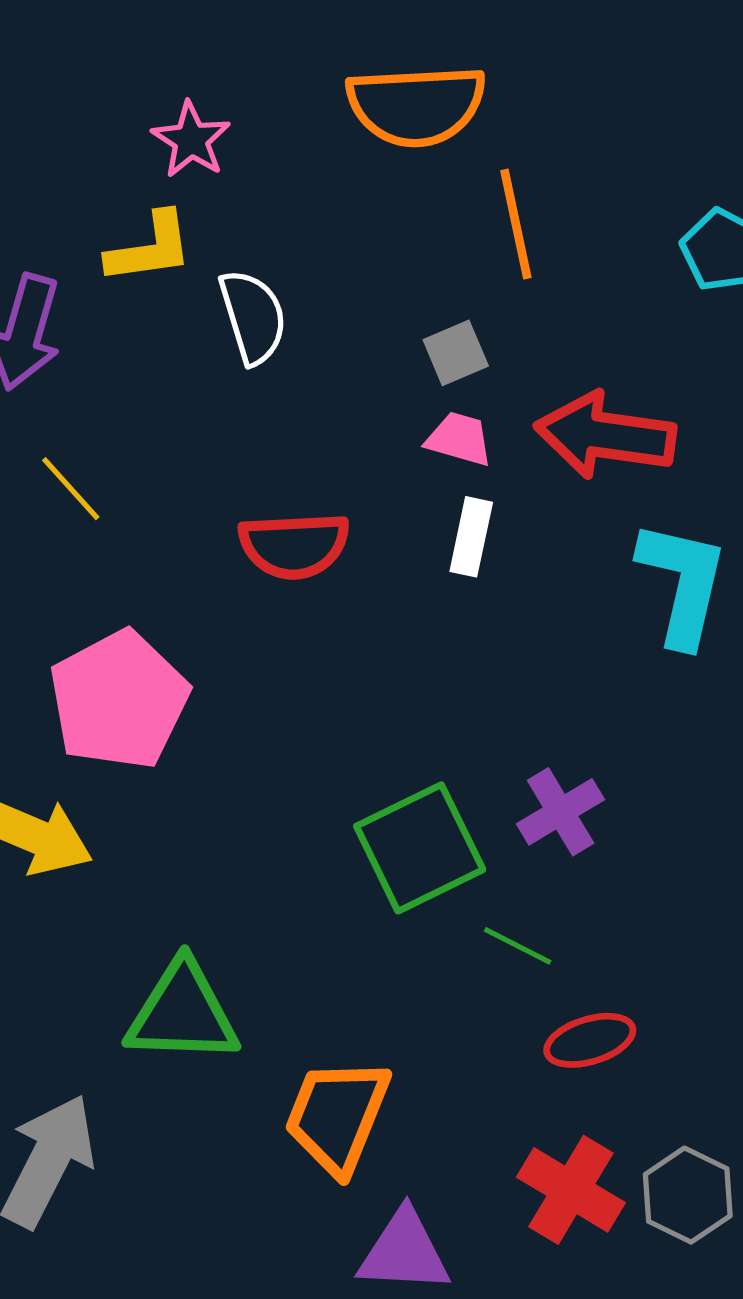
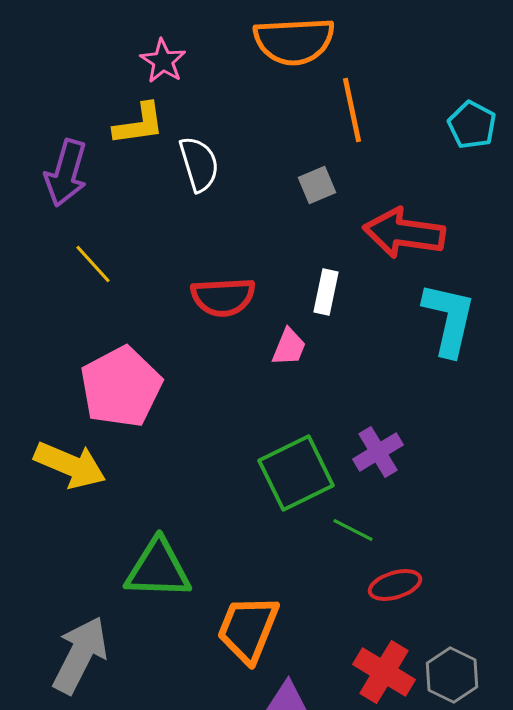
pink trapezoid: (459, 439) -> (289, 347), moved, turned 96

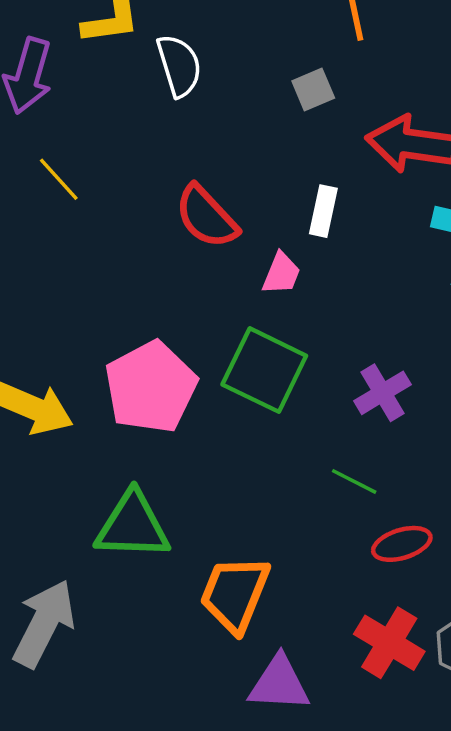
red semicircle: (223, 297) -> (206, 217), turned 50
pink pentagon: (121, 387) -> (151, 387), moved
green square: (296, 473) -> (264, 370), moved, turned -38

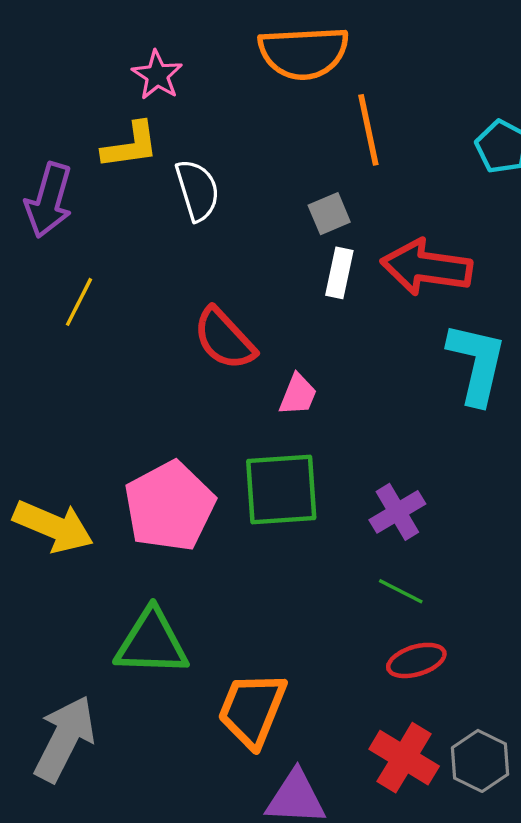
yellow line: (59, 179) -> (79, 302), turned 69
white rectangle: (323, 211) -> (339, 273), moved
green square: (264, 370) -> (281, 490), turned -30
green line: (354, 481) -> (401, 591), moved

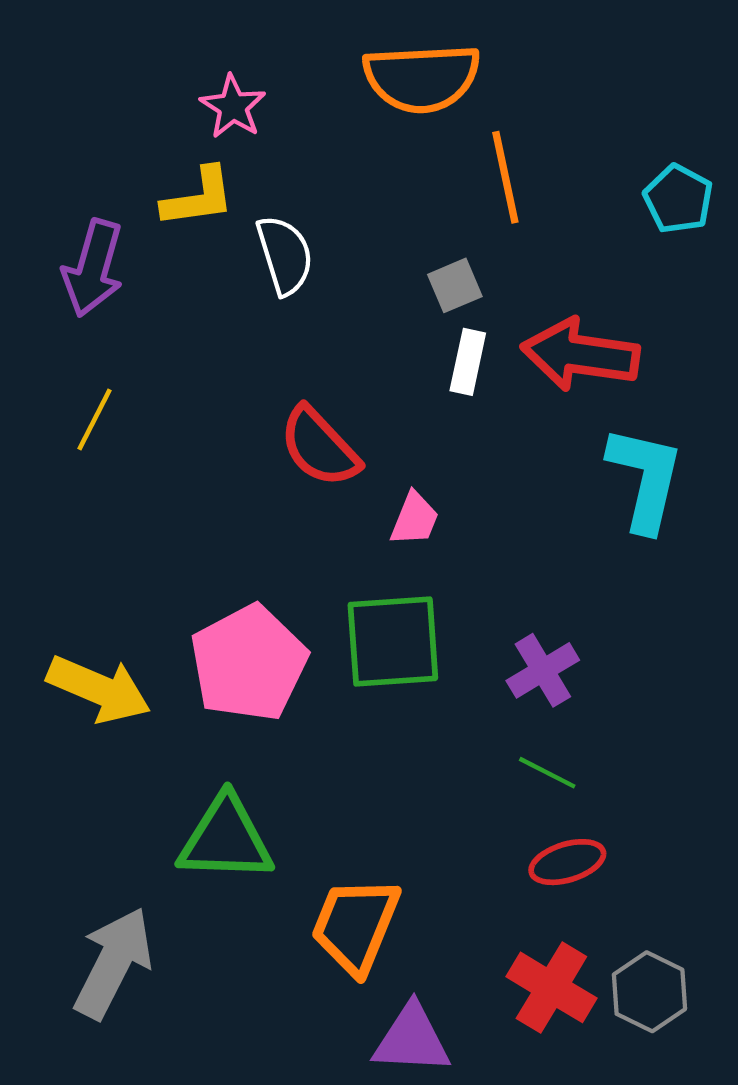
yellow line: (79, 302) -> (95, 419), moved

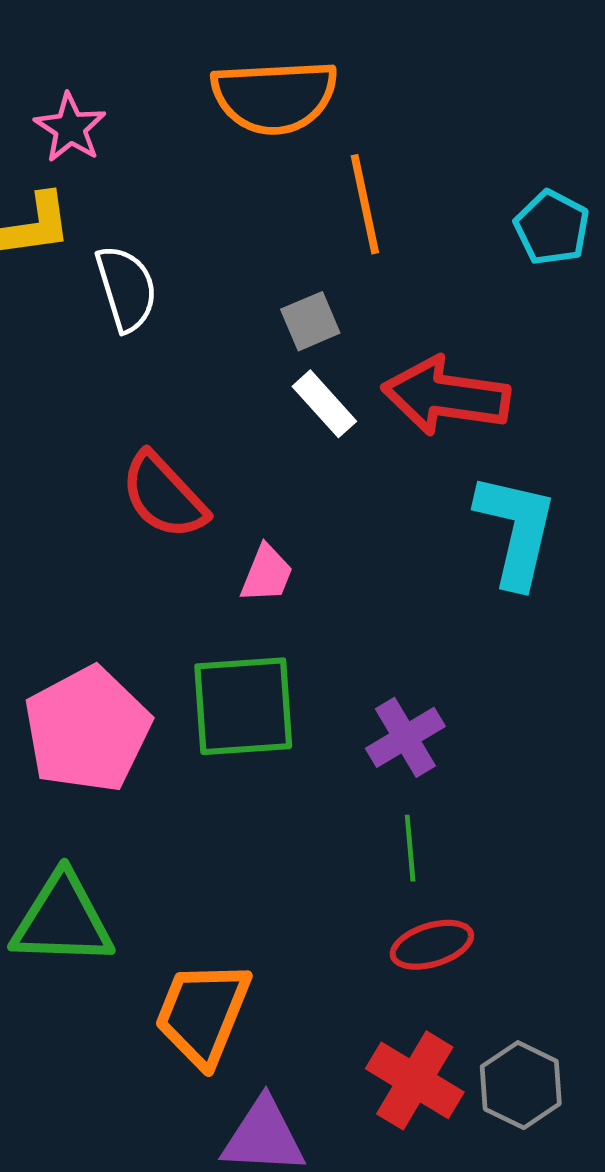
white rectangle: (468, 362) -> (324, 404), turned -54
green line: (547, 773) -> (410, 848), turned 58

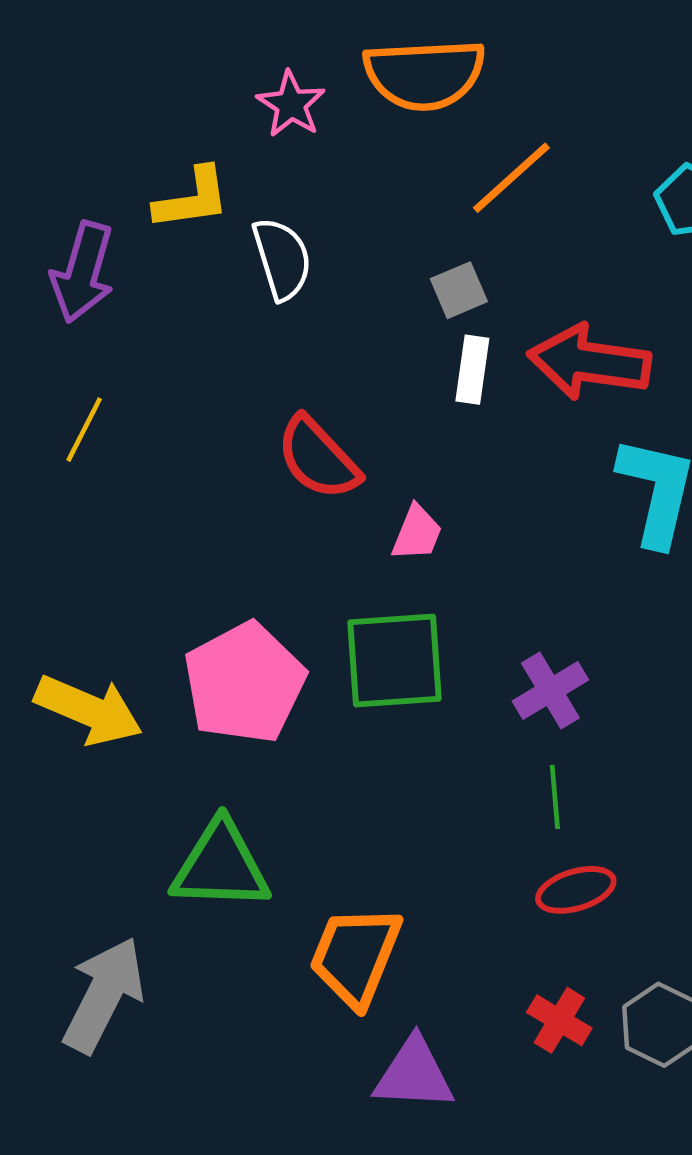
pink star: (70, 128) -> (291, 104), moved
orange line: (365, 204) -> (511, 178), turned 60
white rectangle: (324, 404) -> (472, 370), turned 50
red cross: (415, 1080) -> (559, 1020), size x0.7

